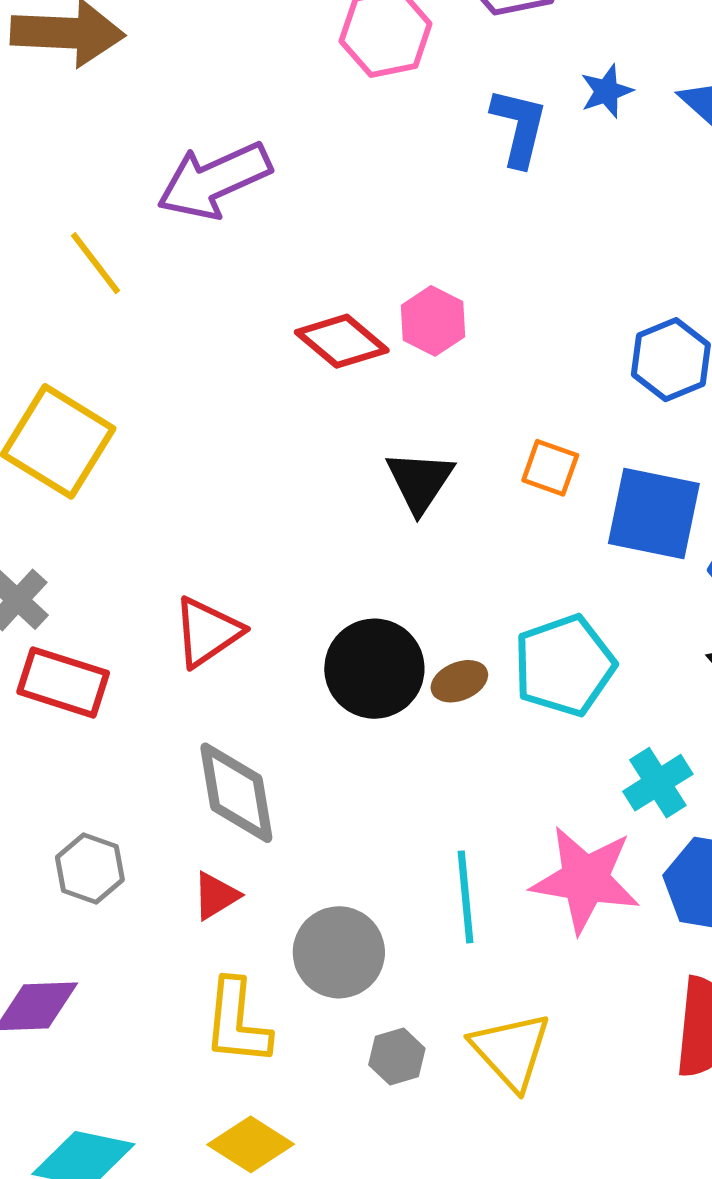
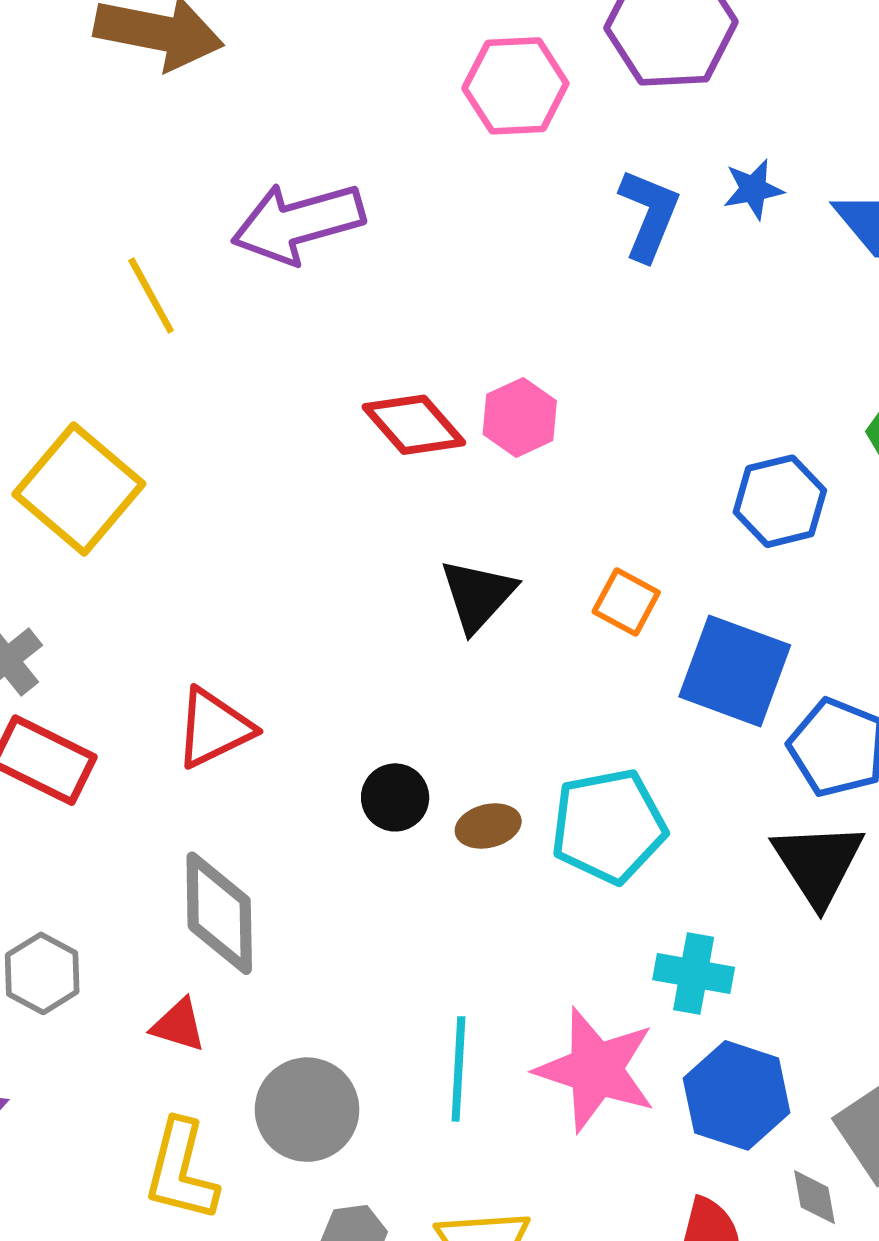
black circle: (374, 669) -> (395, 797), size x0.6
cyan cross: (658, 783) -> (694, 973), turned 34
red triangle: (216, 896) -> (179, 1025), turned 40

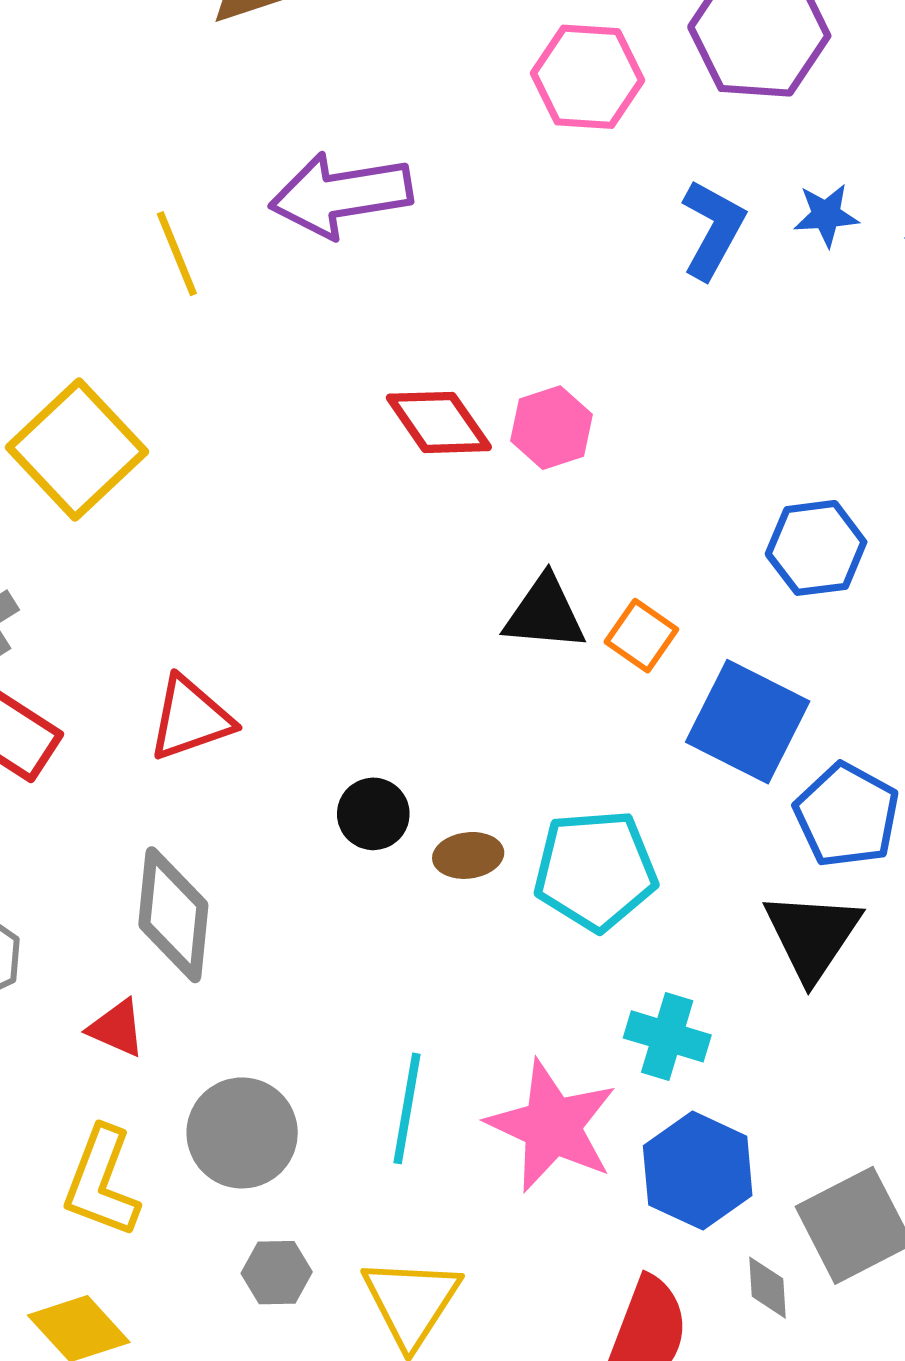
black triangle: (478, 595) -> (545, 613), moved, turned 46

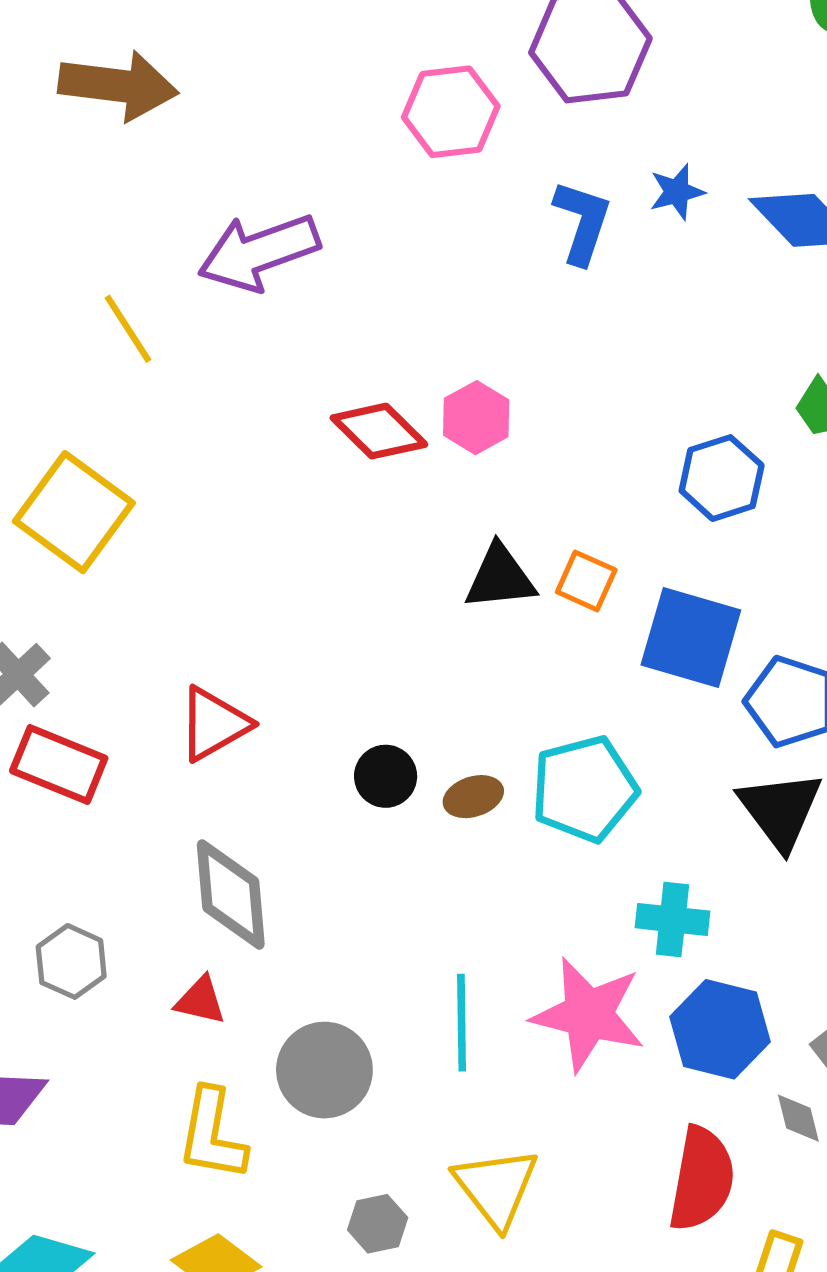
gray hexagon: (277, 1273) -> (378, 1224), moved

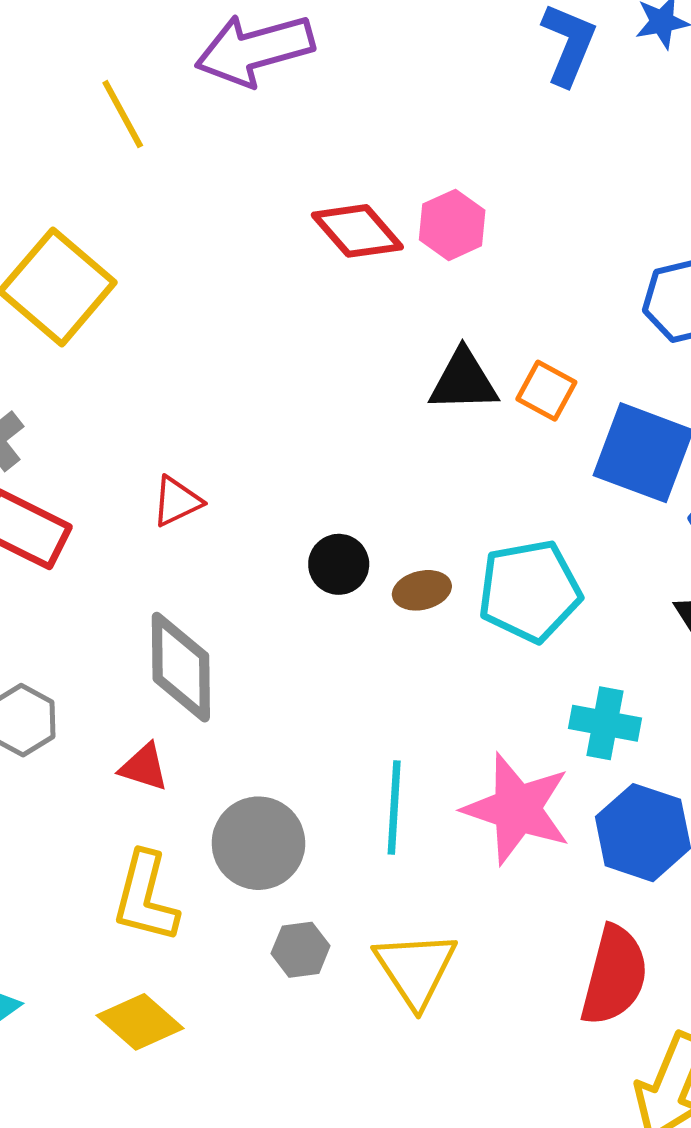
red triangle: (214, 724) -> (177, 501), size x0.7
gray hexagon: (378, 1224) -> (301, 950), moved

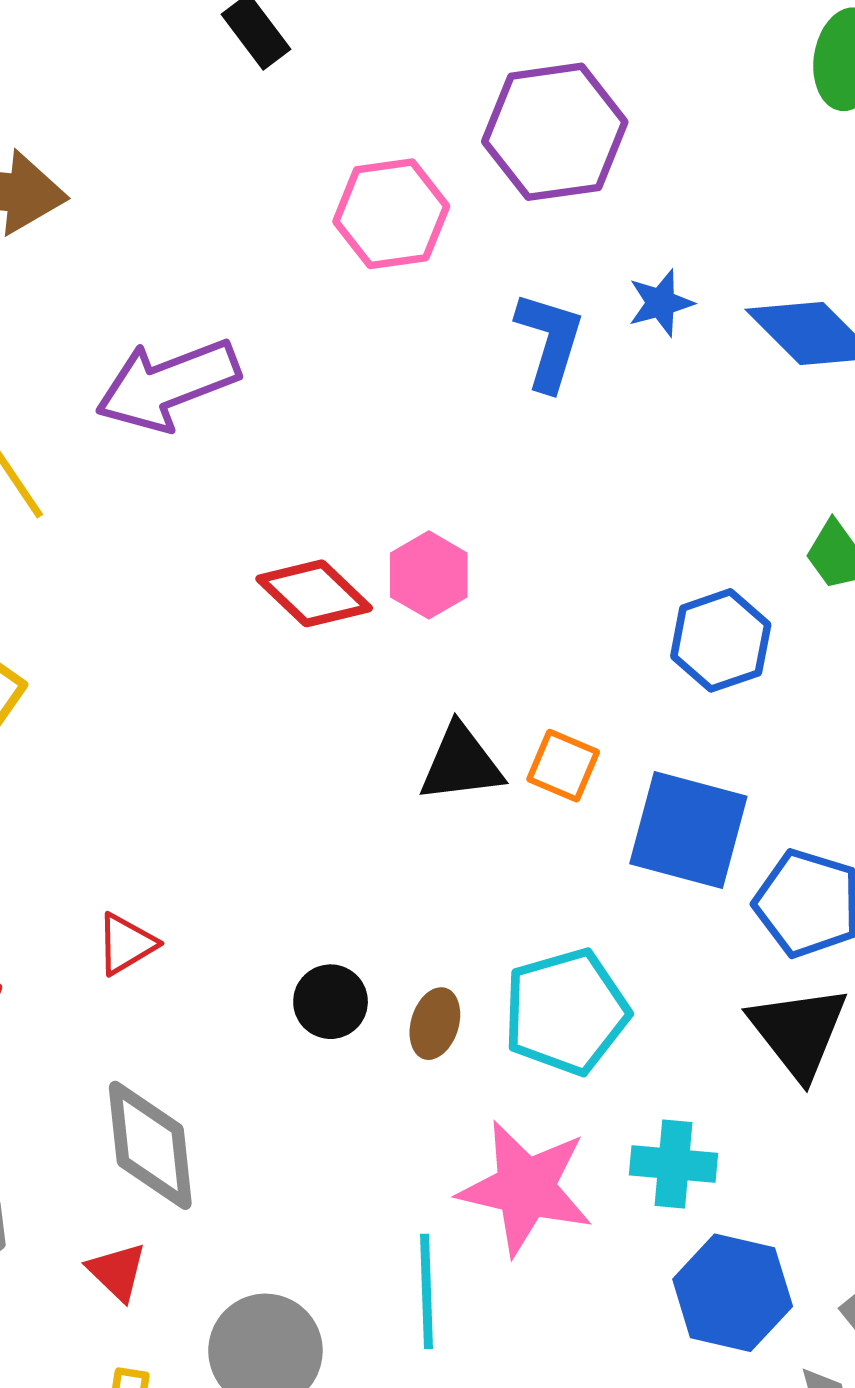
brown ellipse: (422, 590) -> (435, 1024), turned -54
red triangle: (144, 767) -> (117, 1272), turned 32
pink star: (517, 809) -> (526, 1188), moved

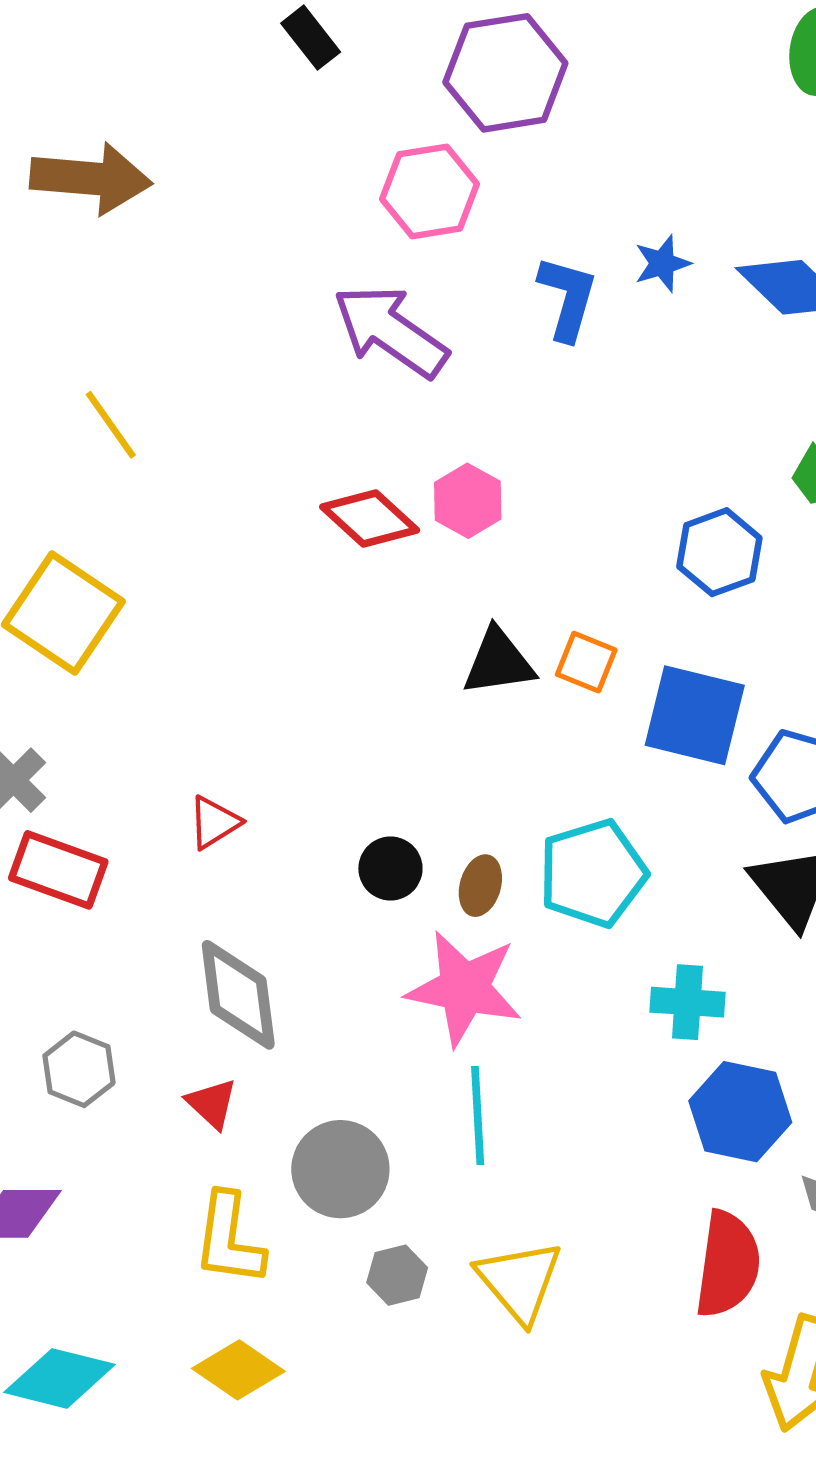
purple hexagon: (555, 132) -> (505, 73), moved
purple arrow: (168, 385) -> (390, 331), moved, turned 57
pink star: (526, 1188) -> (464, 988), moved

